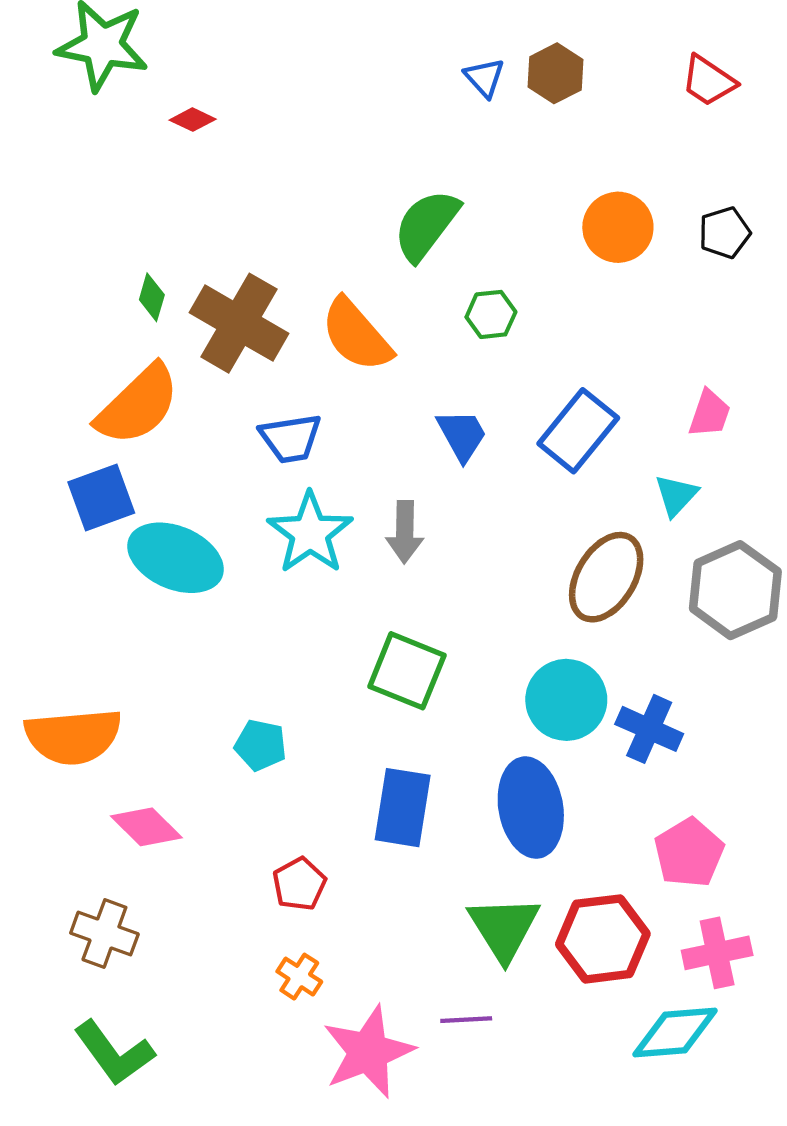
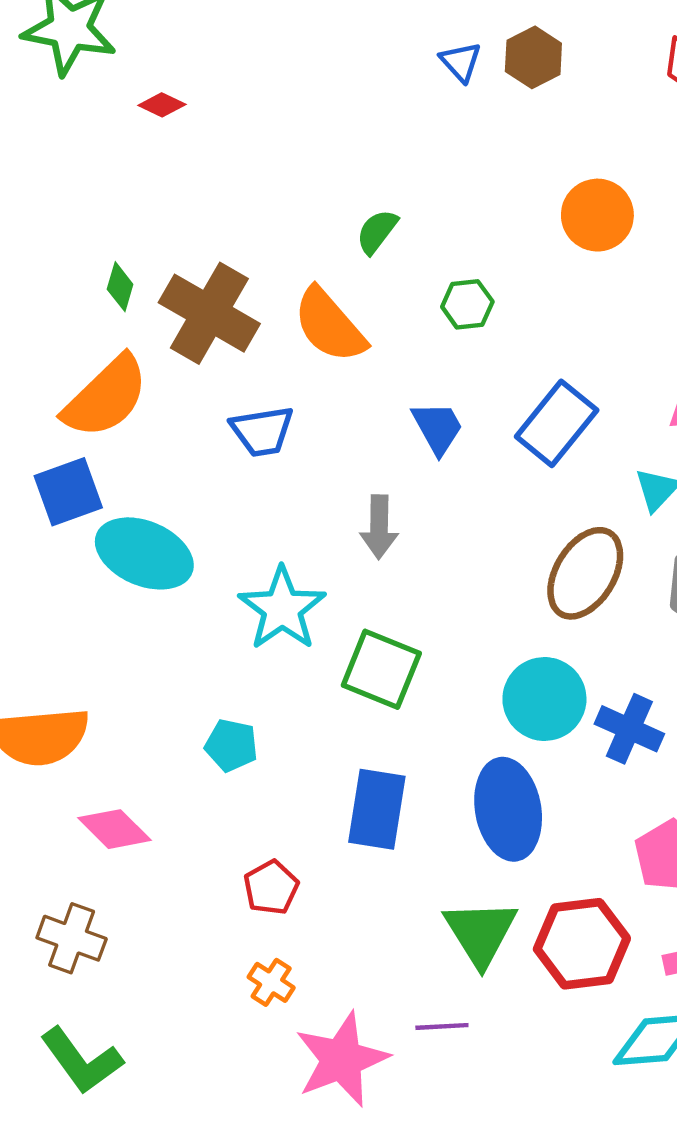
green semicircle: (426, 225) -> (377, 232), moved, size x0.6
cyan star: (310, 533) -> (282, 609), moved

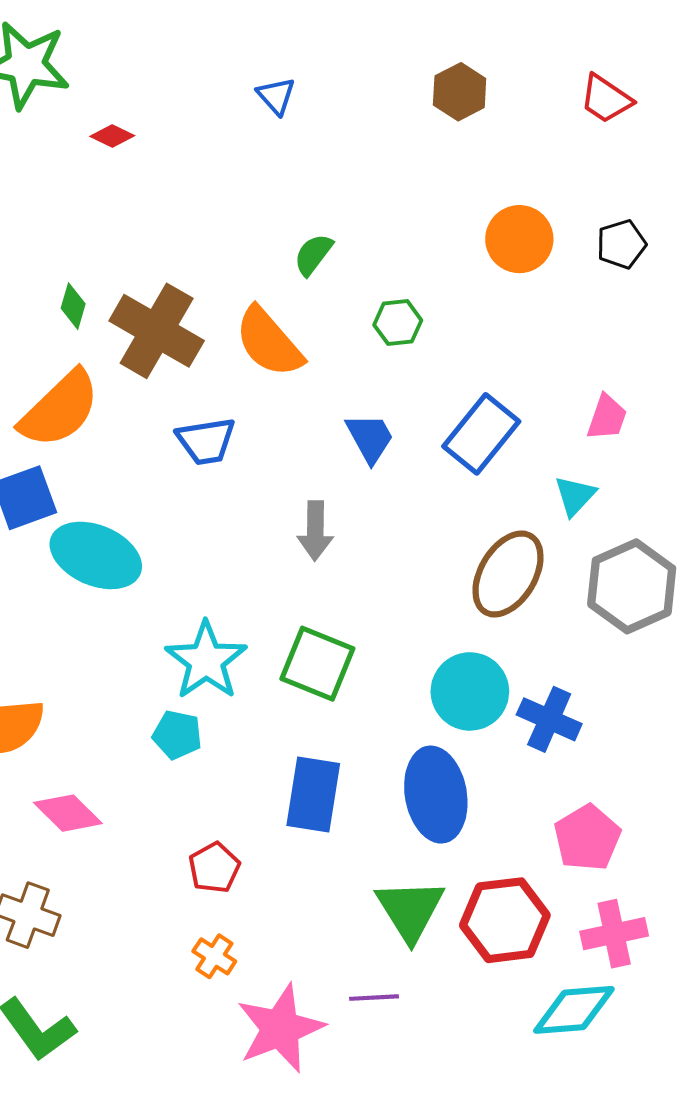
blue triangle: (461, 62) -> (276, 96), moved
cyan star: (282, 609) -> (206, 661), moved

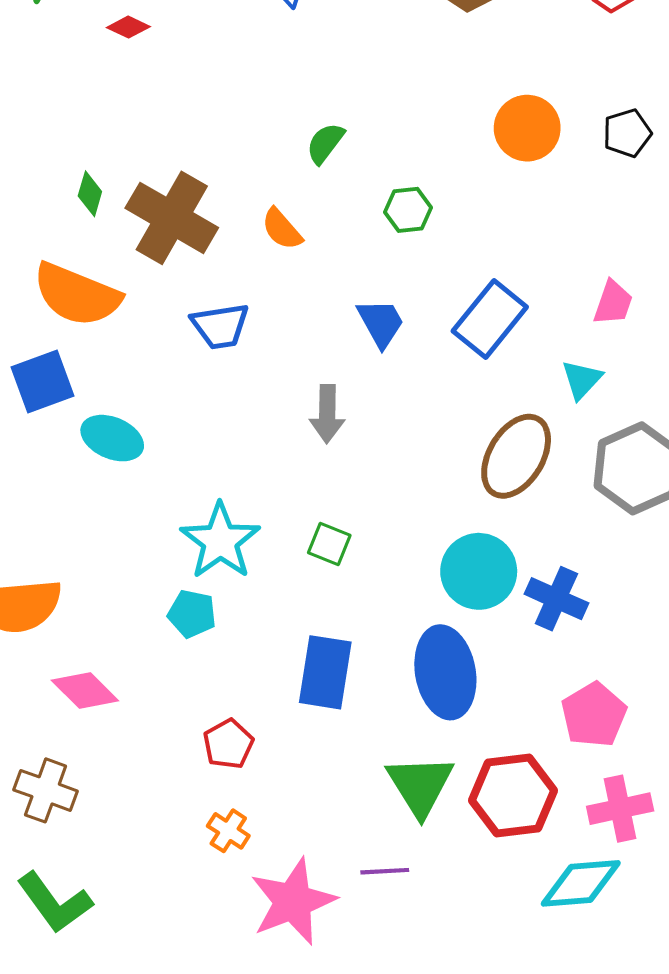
orange semicircle: (269, 342) -> (282, 229), size x0.6
orange semicircle: (60, 409) -> (77, 295), turned 66
cyan ellipse: (96, 555) -> (112, 438), size x0.7
green square: (317, 664) -> (329, 544), size x0.6

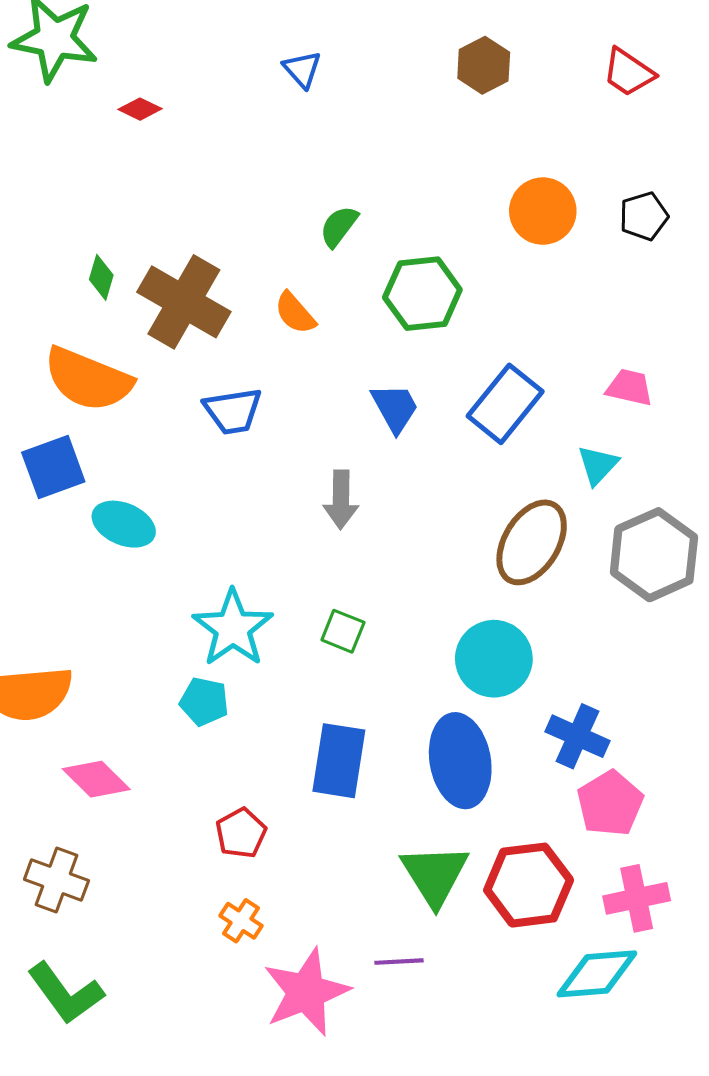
green hexagon: (408, 210) -> (422, 294), size x1.6
pink trapezoid: (613, 303) -> (629, 387), turned -96
blue cross: (556, 599) -> (577, 736), moved

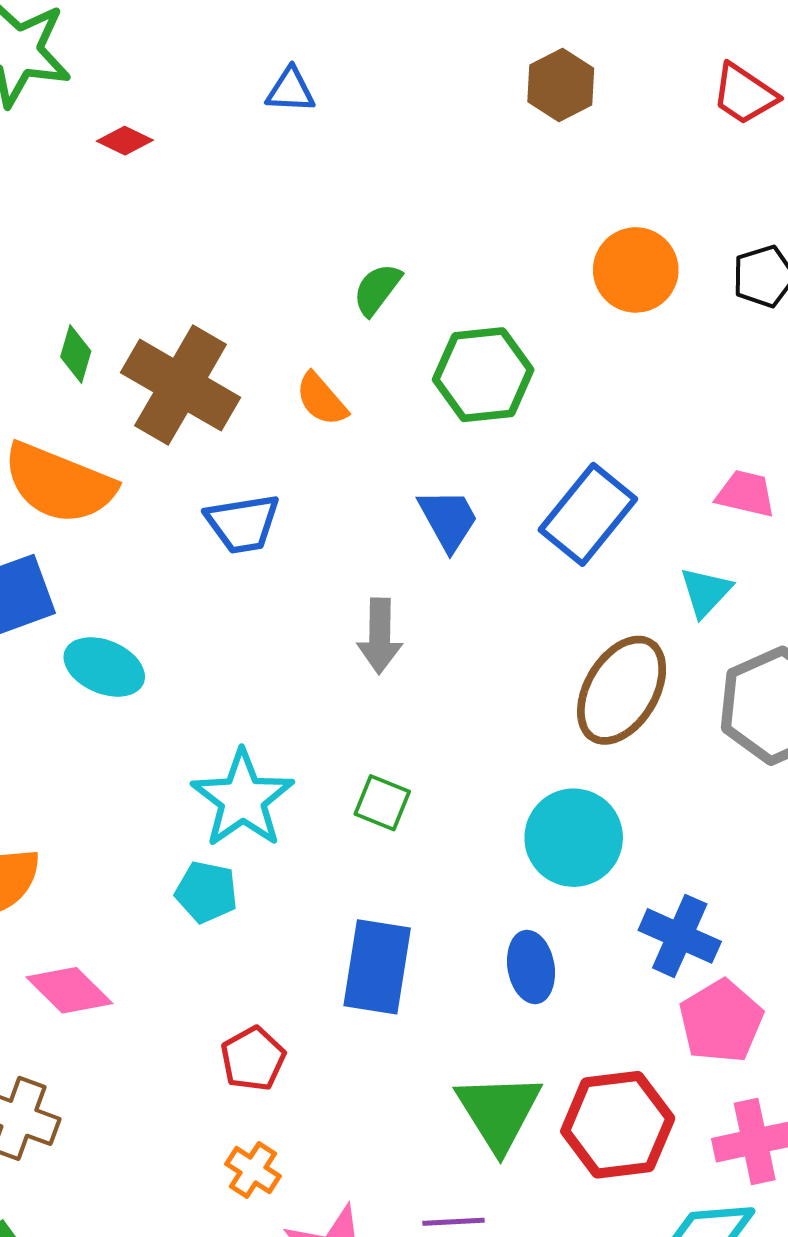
blue triangle: (302, 69) -> (290, 90), moved, turned -45
blue ellipse: (460, 761) -> (531, 967), size x0.6

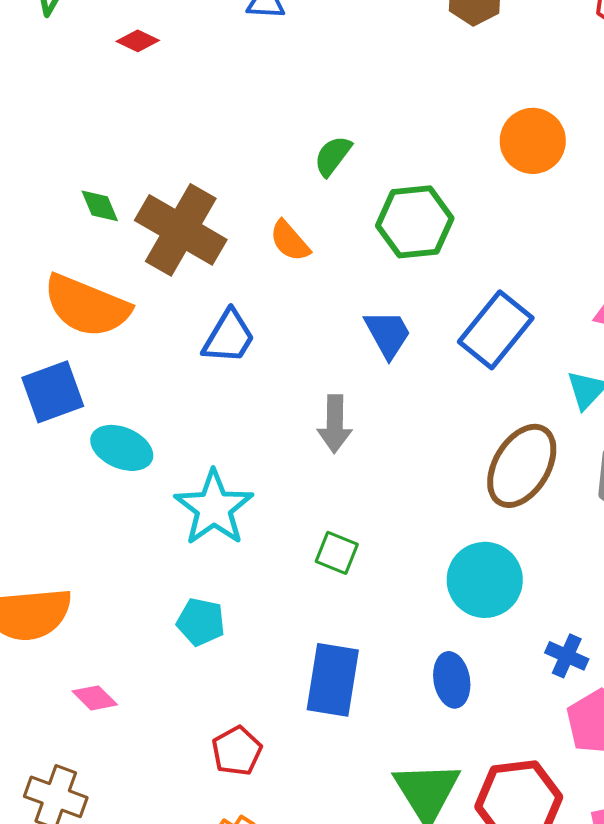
green diamond: (76, 354) -> (100, 206), turned -39
blue trapezoid: (243, 523) -> (229, 337), turned -50
cyan star: (243, 799) -> (214, 508), moved
blue cross: (680, 936) -> (567, 656), size x0.7
pink diamond: (69, 990) -> (95, 698), size x0.7

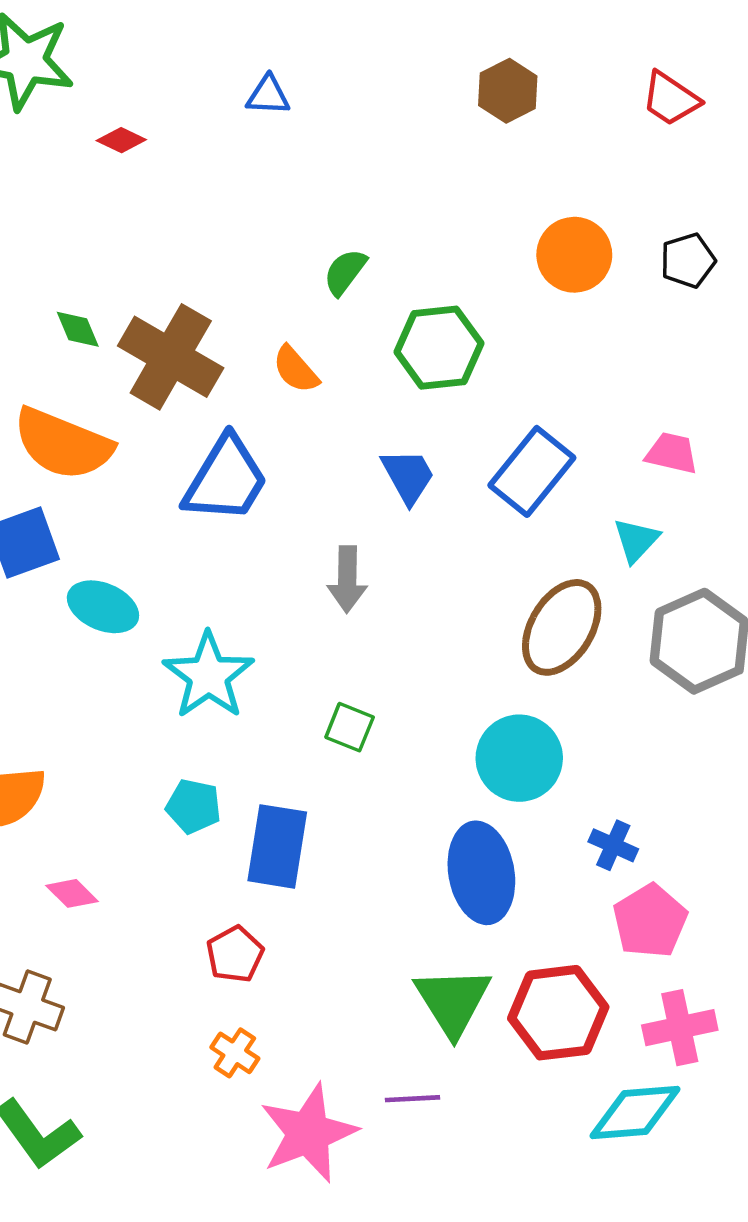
blue trapezoid: (229, 337) -> (226, 479), size x1.4
blue rectangle: (333, 680) -> (277, 846), moved
blue ellipse: (452, 680) -> (481, 873), size x1.6

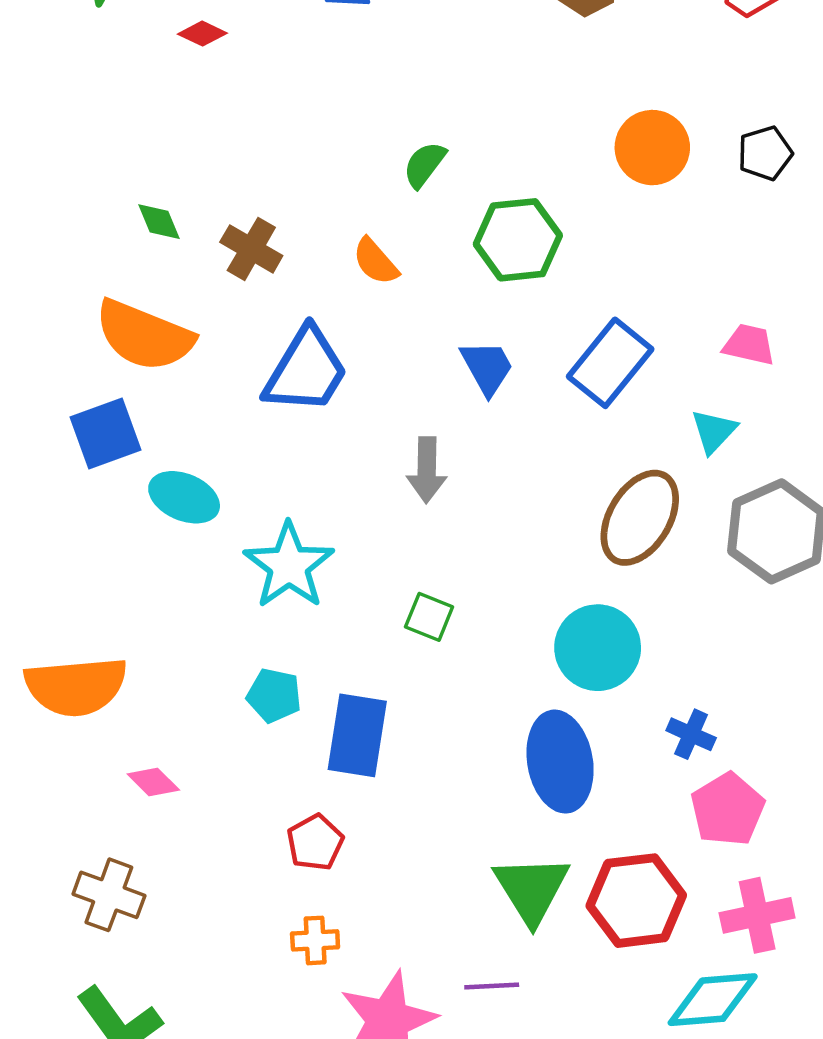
brown cross: (171, 357) -> (251, 249), size x0.6
orange cross: (235, 1053) -> (315, 940), turned -36

